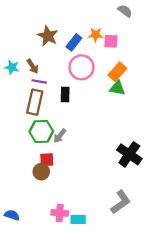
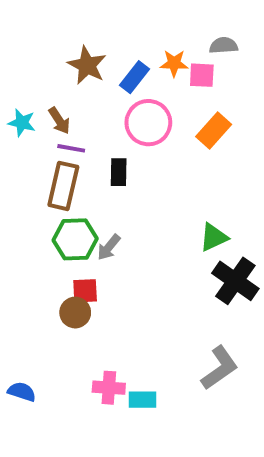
gray semicircle: (125, 11) -> (224, 45), moved, turned -40
green triangle: (117, 88) -> (214, 237), moved, turned -35

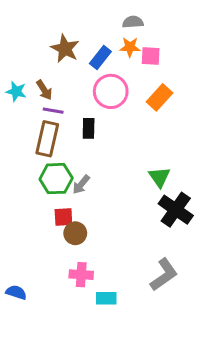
gray semicircle: (224, 45) -> (133, 22), moved
green triangle: (214, 237) -> (159, 177), turned -40
brown circle: (75, 313) -> (75, 233), moved
pink cross: (109, 388) -> (81, 275), moved

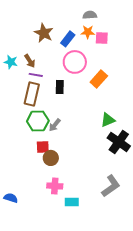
orange rectangle: (159, 97) -> (99, 79), moved
green triangle: (159, 177) -> (108, 120), turned 42

